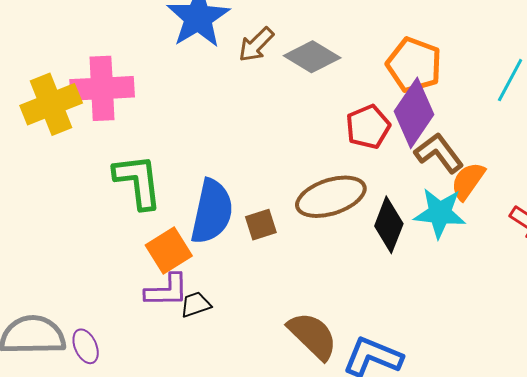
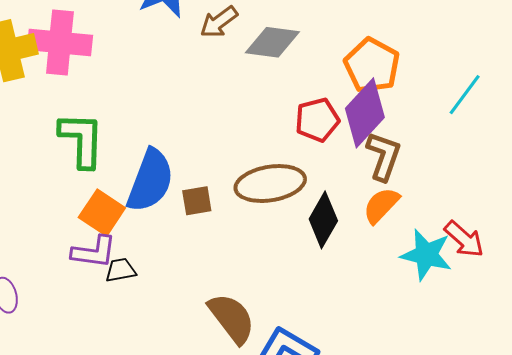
gray diamond: (312, 57) -> (272, 42), turned -32
brown L-shape: (439, 153) -> (384, 156), turned 48
orange semicircle: (468, 181) -> (381, 205), moved
cyan star: (440, 213) -> (426, 255), moved
orange square: (169, 250) -> (102, 213), turned -33

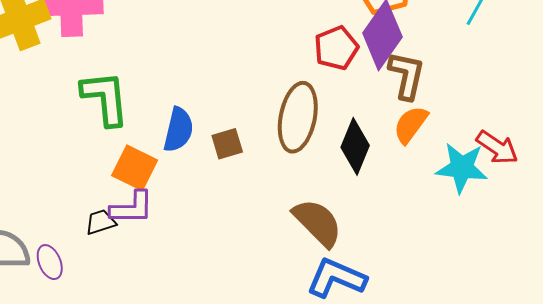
blue semicircle: (150, 181) -> (178, 130), size x0.7
brown ellipse: (270, 184) -> (298, 117), turned -62
black trapezoid: (121, 270) -> (101, 222), moved
brown semicircle: (232, 318) -> (318, 223), moved

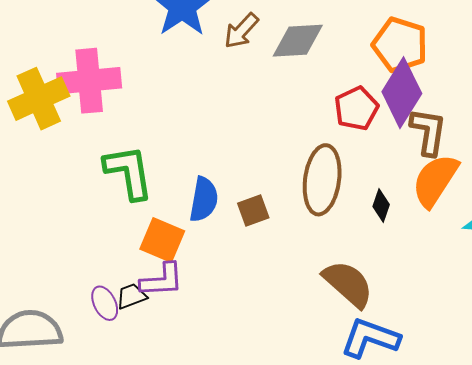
orange semicircle: (411, 125) -> (435, 180), size x1.4
black diamond: (355, 146) -> (381, 206), size x0.6
purple ellipse: (50, 262) -> (105, 303), moved

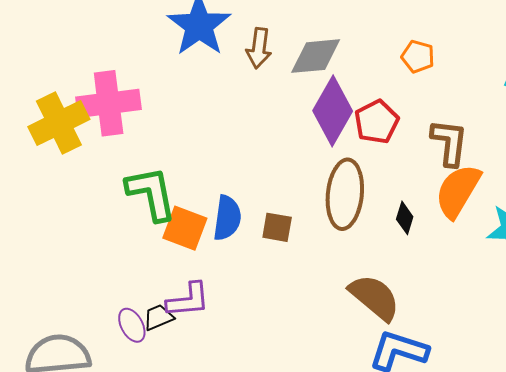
brown arrow: (241, 31) -> (259, 48), turned -33
orange pentagon: (400, 45) -> (418, 57), size x0.6
purple diamond: (402, 93) -> (333, 111), moved
brown square: (253, 210) -> (277, 227), turned 32
orange square: (162, 240) -> (185, 228), moved

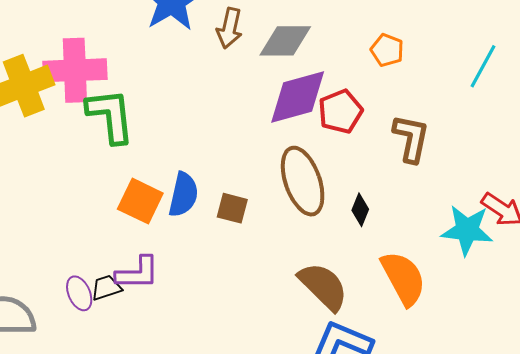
purple diamond: (333, 111) -> (298, 97), turned 40
orange semicircle: (458, 191) -> (403, 278), moved, turned 116
green L-shape: (151, 193) -> (110, 116), moved
brown ellipse: (345, 194) -> (303, 181), turned -30

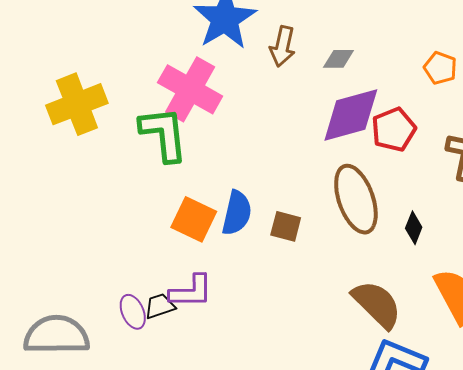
gray diamond: (285, 41) -> (338, 59), size x0.6
pink cross: (75, 70) -> (190, 89), moved, turned 32

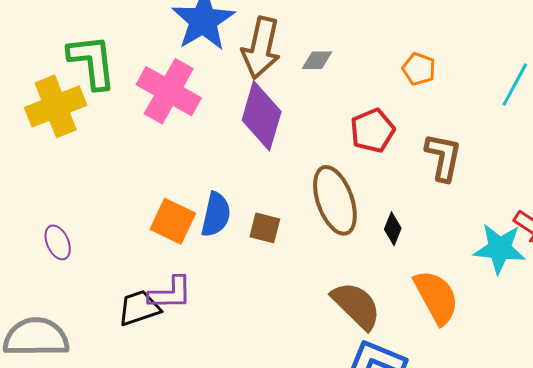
brown arrow: (283, 46) -> (261, 48), size x1.5
purple diamond: (351, 115) -> (262, 116), moved, turned -58
green L-shape: (164, 134) -> (92, 62), moved
black trapezoid: (160, 306) -> (139, 308), size x1.4
purple ellipse: (133, 312) -> (58, 242), moved

